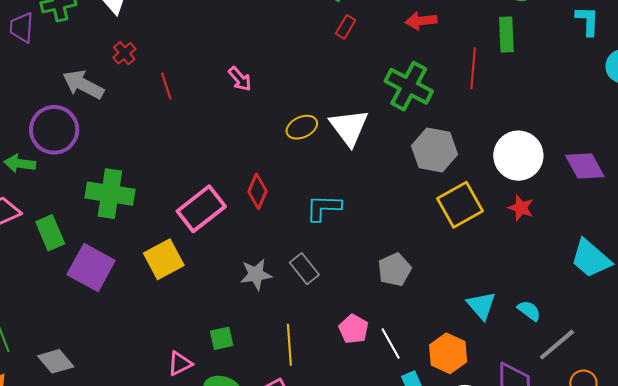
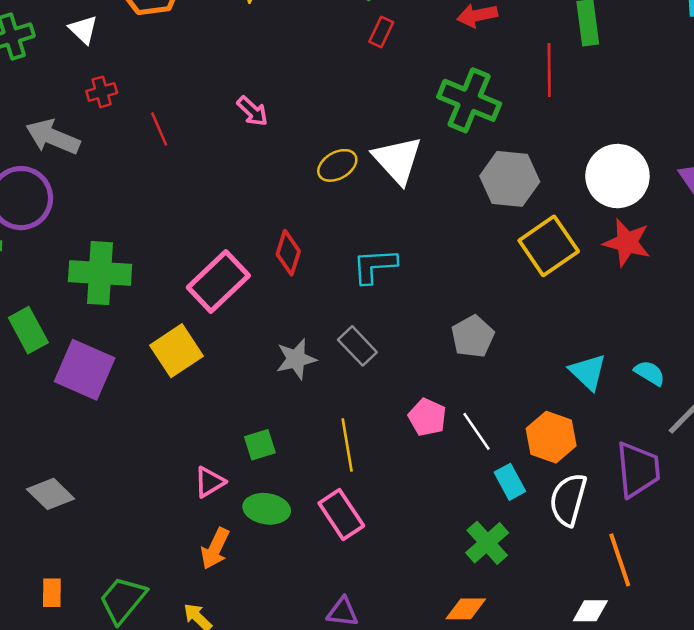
red cross: (124, 53) -> (102, 92), turned 30
red star: (521, 208) -> (627, 243), size x1.4

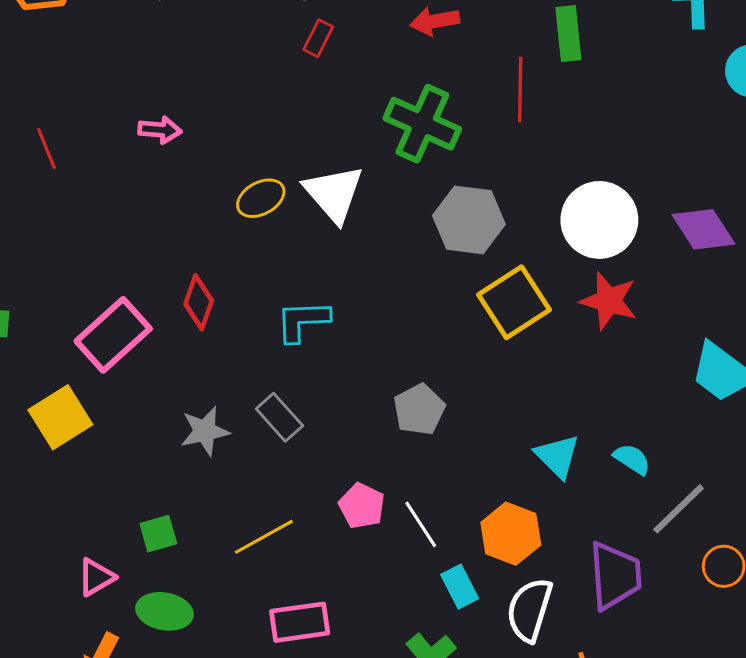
pink arrow: (252, 111) -> (160, 130), turned -40
yellow line: (347, 445) -> (264, 537), turned 69
pink rectangle: (341, 515) -> (300, 622), moved, turned -66

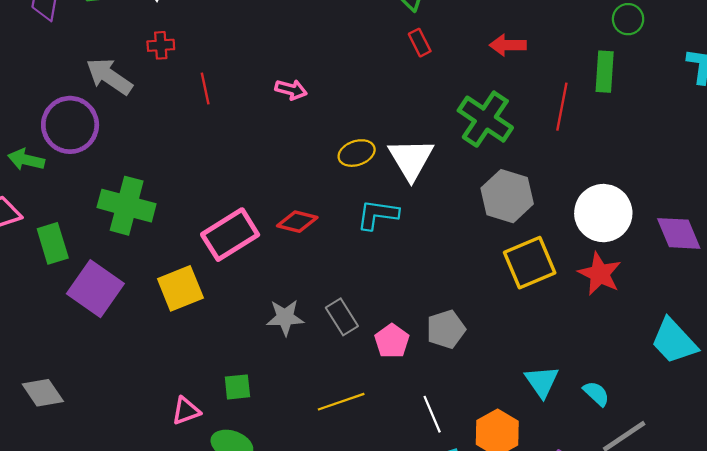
red rectangle: (318, 38) -> (420, 43), turned -64
red diamond: (199, 302) -> (297, 222), turned 75
cyan L-shape: (303, 321) -> (378, 215), moved
pink pentagon: (362, 506) -> (392, 341), moved
yellow line: (264, 537) -> (341, 402), moved

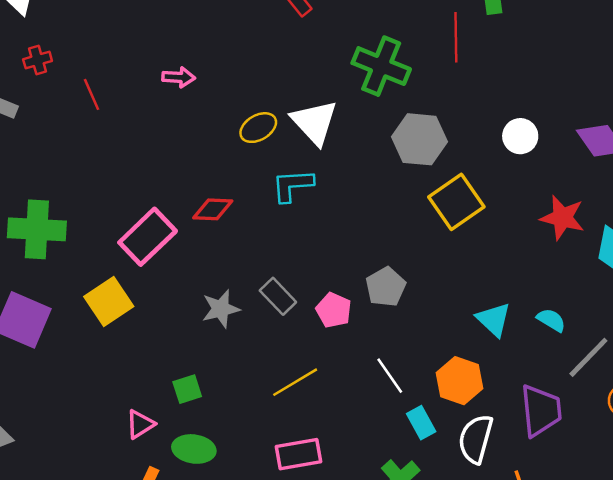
white circle: (603, 213) -> (520, 136), size x0.6
red star: (600, 274) -> (562, 218), moved

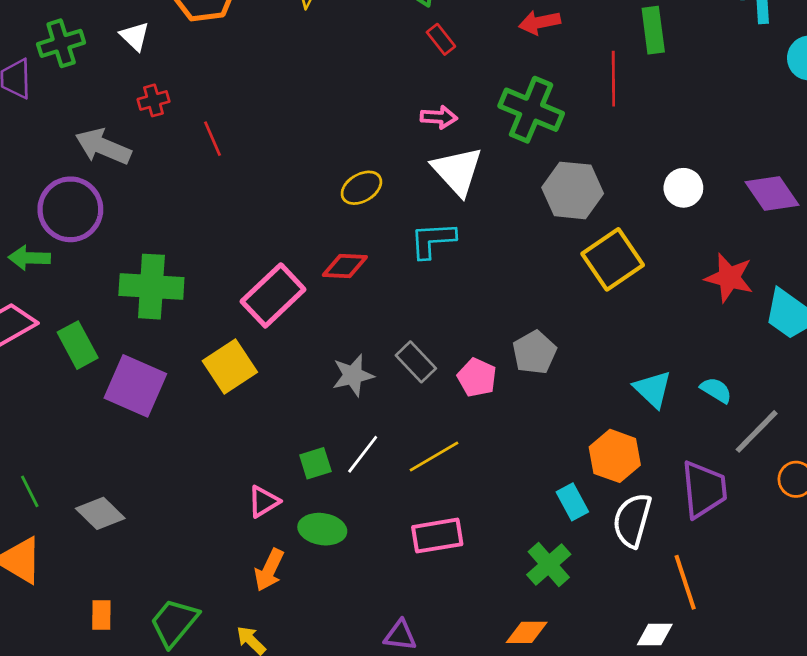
pink arrow: (179, 77) -> (439, 117), moved
yellow ellipse: (258, 128) -> (361, 188), moved
white line: (390, 376) -> (363, 454), moved, turned 72

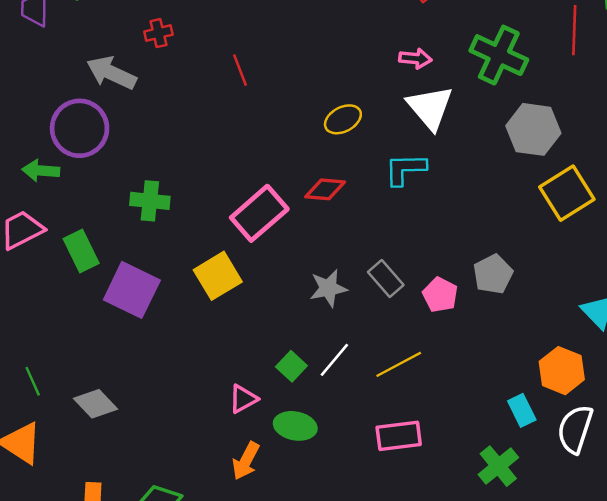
red line: (212, 139) -> (240, 70), moved
green cross: (151, 287) -> (150, 201), size x0.7
green square: (315, 463) -> (291, 366), turned -32

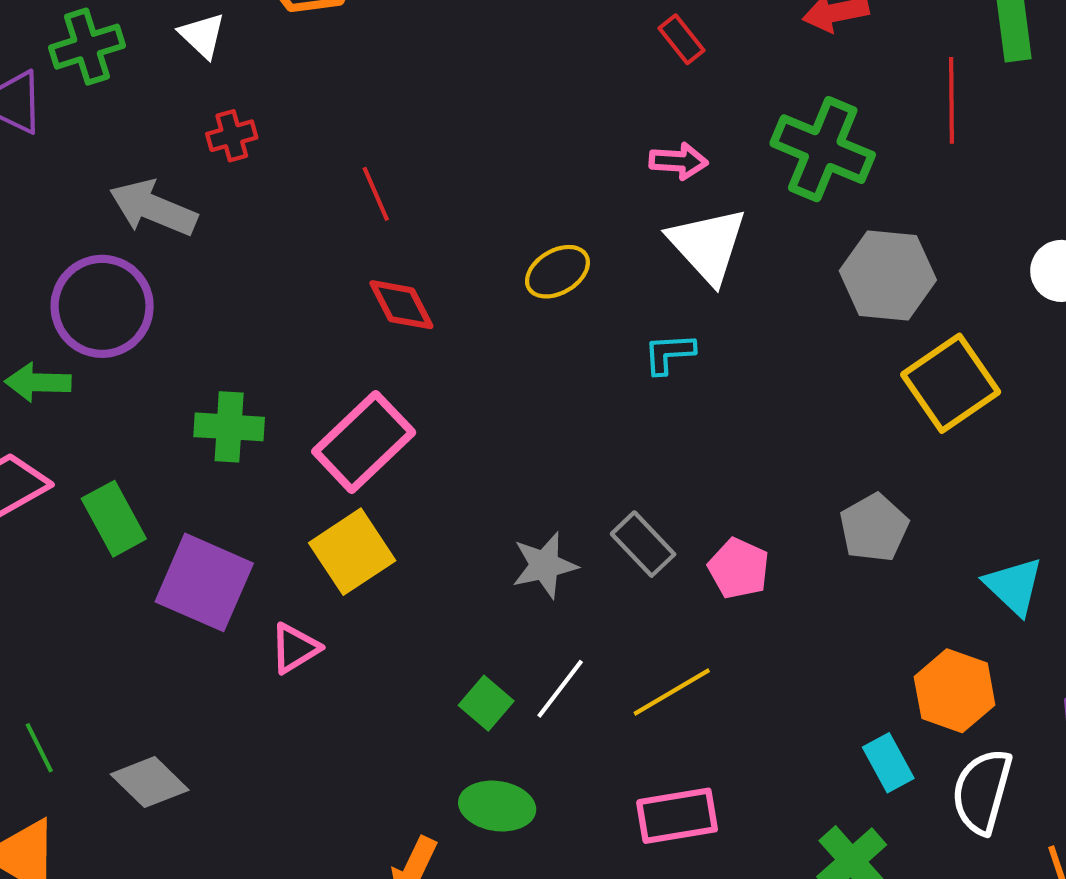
cyan L-shape: (405, 169) -> (669, 353), size x0.7
red diamond: (325, 189) -> (401, 305), moved, turned 60
pink rectangle: (259, 213) -> (364, 442), moved
gray pentagon: (493, 274) -> (874, 528), moved
pink triangle: (243, 399) -> (295, 648), moved

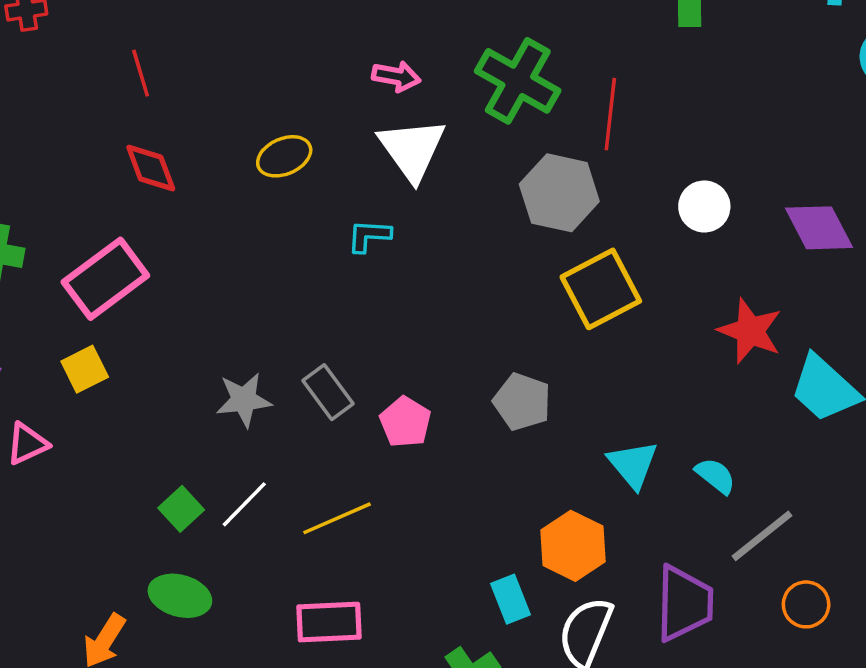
red line: (951, 100) -> (610, 114), moved
gray pentagon: (874, 528) -> (522, 402), turned -30
yellow square: (352, 552) -> (85, 369), size x0.7

